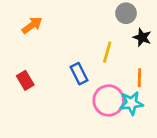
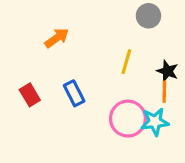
orange arrow: (32, 25) -> (57, 38), moved
black star: (142, 37) -> (167, 71), moved
blue rectangle: (79, 74) -> (74, 93), moved

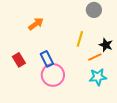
orange line: (164, 92) -> (95, 57), moved, turned 64
pink circle: (128, 119) -> (53, 75), moved

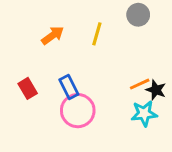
yellow line: (80, 39) -> (97, 34), moved
black star: (106, 45) -> (156, 90), moved

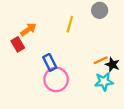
orange arrow: (53, 35) -> (28, 29), moved
red rectangle: (28, 88) -> (18, 44), moved

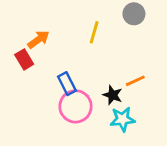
black star: (112, 65) -> (113, 95), moved
cyan star: (104, 82) -> (123, 119), moved

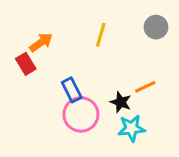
gray circle: (134, 14) -> (156, 27), moved

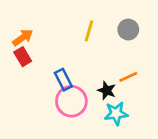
gray circle: (156, 27) -> (128, 30), moved
orange arrow: (41, 42) -> (23, 38), moved

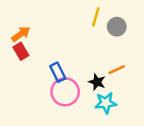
yellow line: (89, 31) -> (96, 17), moved

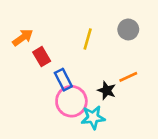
yellow line: (96, 17) -> (88, 39), moved
red rectangle: (21, 51) -> (42, 57), moved
cyan star: (106, 103) -> (93, 117), moved

